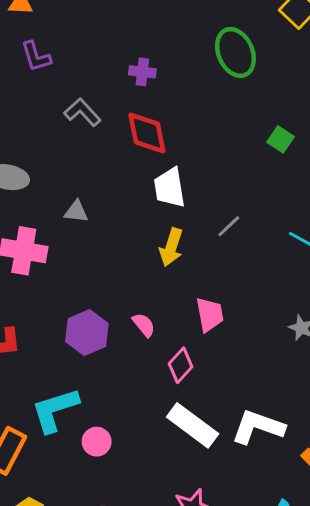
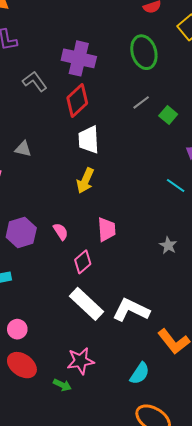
purple cross: (142, 72) -> (79, 58), size x1.8
red diamond: (147, 133) -> (77, 101), turned 52
gray line: (229, 226) -> (141, 102), moved
pink circle: (97, 442) -> (17, 329), moved

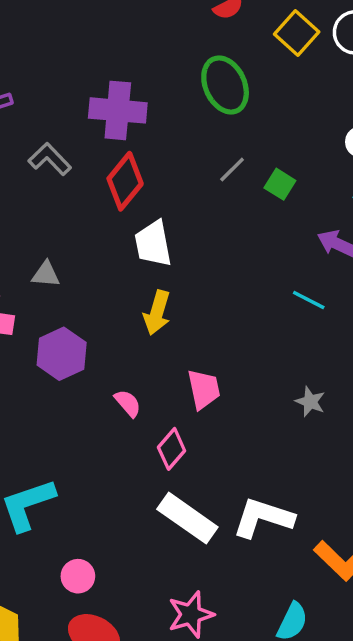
purple hexagon: (21, 232) -> (62, 354), moved

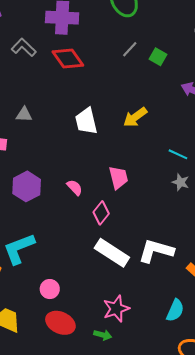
red diamond: (125, 181) -> (68, 59), turned -72
white trapezoid: (153, 244) -> (86, 121), moved
cyan line: (309, 300) -> (178, 154), moved
yellow arrow: (157, 313) -> (135, 117), moved, turned 40
purple hexagon: (62, 354) -> (27, 186), moved

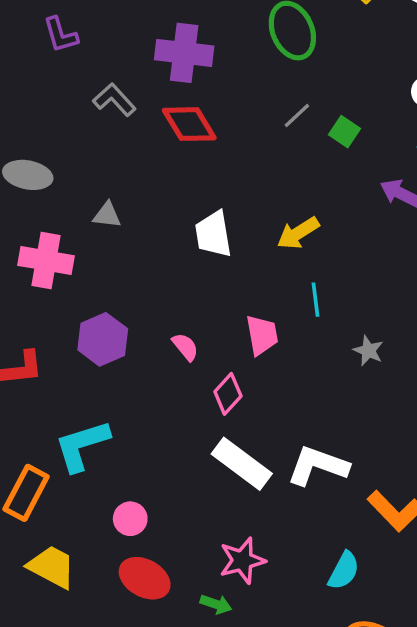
cyan line: (178, 154) -> (316, 300), moved, turned 54

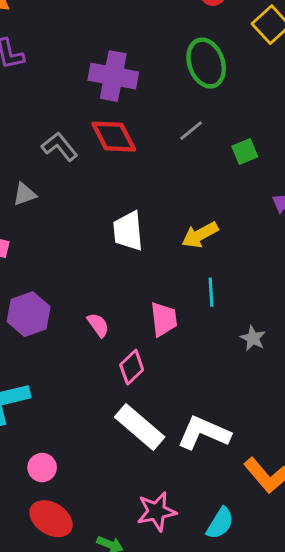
gray L-shape: (114, 100) -> (60, 147), moved
gray line: (297, 115) -> (191, 131), moved
green square: (344, 132) -> (245, 151), turned 30
gray triangle: (107, 215) -> (25, 194), moved, turned -30
pink star: (242, 561) -> (157, 512), moved

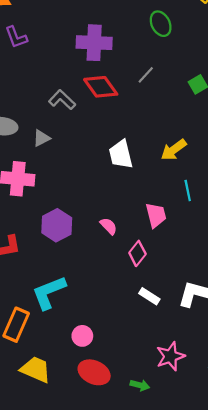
green ellipse: (206, 63) -> (161, 24), size x0.7
gray line: (191, 131) -> (146, 75), moved
white rectangle: (140, 427) -> (149, 296), size x0.6

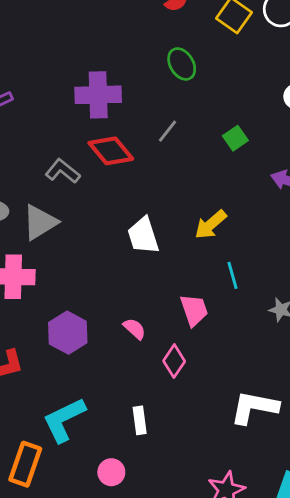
gray triangle: (41, 138) -> (40, 222), size x1.6
white rectangle: (149, 296) -> (140, 420), moved, turned 54

